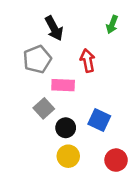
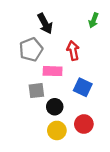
gray square: (44, 108) -> (36, 91), turned 35
blue square: (99, 120) -> (83, 87), moved
red circle: (116, 160) -> (84, 124), moved

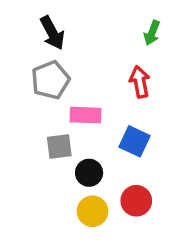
black arrow: (45, 24) -> (52, 33), moved
red arrow: (73, 51) -> (140, 82), moved

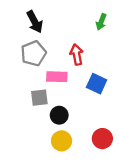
red arrow: (140, 82) -> (77, 55), moved
blue square: (135, 141) -> (97, 84), moved
red circle: (136, 201) -> (102, 139), moved

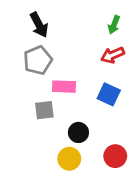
red arrow: (77, 55) -> (113, 55), moved, turned -102
black circle: (59, 115) -> (78, 132), moved

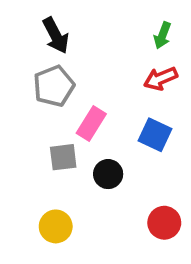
pink rectangle: (64, 87) -> (91, 123), turned -60
black circle: (78, 132) -> (108, 174), moved
yellow circle: (69, 159) -> (56, 226), moved

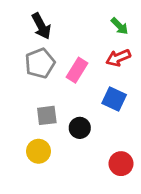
green arrow: (162, 35) -> (120, 26), turned -66
pink rectangle: (91, 123) -> (77, 70), moved
yellow circle: (56, 226) -> (39, 151), moved

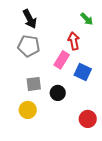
red arrow: (118, 58) -> (74, 41), moved, turned 102
gray pentagon: (40, 63) -> (29, 46), turned 30
pink rectangle: (77, 70) -> (62, 60), moved

